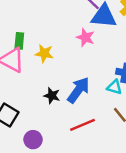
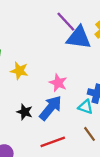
pink star: (85, 37) -> (58, 83), moved

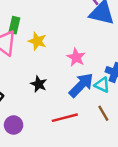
blue arrow: (51, 108) -> (81, 85), moved

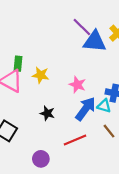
purple circle: (14, 125) -> (41, 159), moved

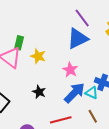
blue triangle: (95, 41) -> (78, 39), moved, turned -40

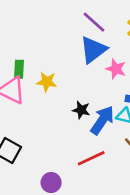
pink star: (70, 70) -> (116, 69), moved
black star: (39, 92) -> (81, 110), moved

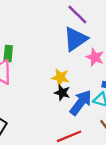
yellow star: (47, 82) -> (60, 77), moved

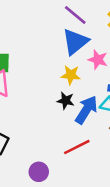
yellow star: (60, 77) -> (71, 75), moved

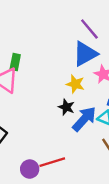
red line: (77, 147) -> (52, 162), moved

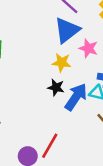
red line: (52, 162) -> (50, 146), turned -35

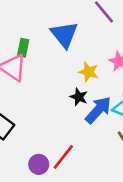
blue triangle: (67, 30) -> (64, 35), moved, turned -40

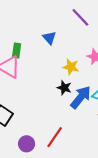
blue triangle: (64, 35) -> (49, 38), size x0.6
purple circle: (39, 164) -> (27, 144), moved

